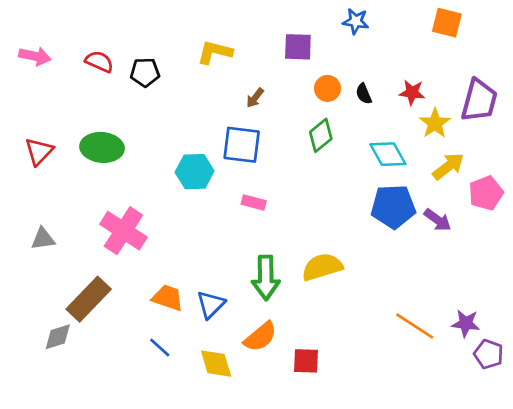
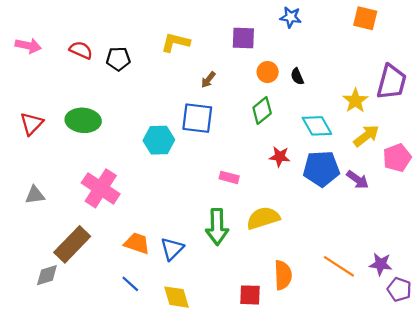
red star: (412, 92) -> (280, 157), moved
pink rectangle: (254, 202) -> (229, 177), moved
orange semicircle: (260, 337) -> (283, 275), moved, turned -52

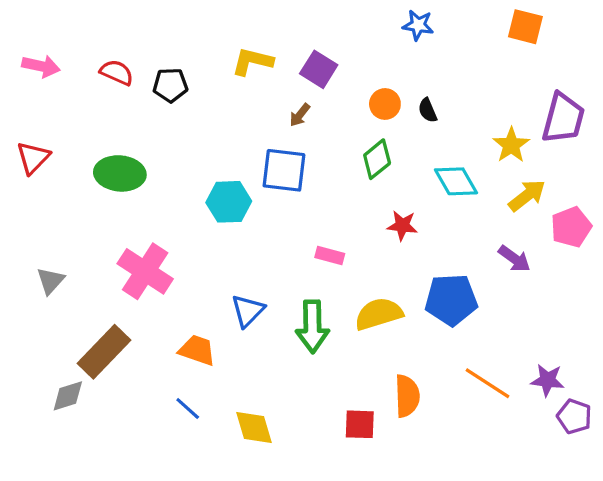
purple square: (243, 38) -> (319, 69), moved, turned 30
red triangle: (32, 124) -> (33, 158), moved
blue pentagon: (321, 169) -> (451, 300), moved
gray triangle: (35, 195) -> (50, 281), turned -40
blue triangle: (172, 249) -> (248, 311), moved

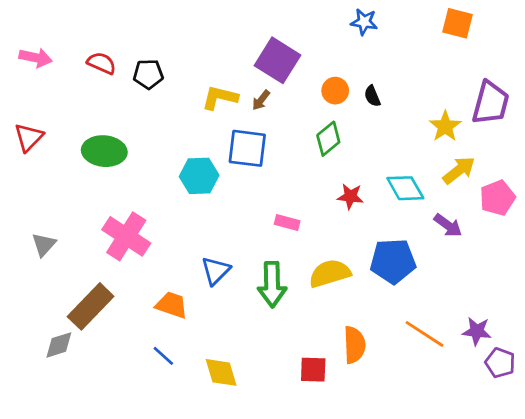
yellow L-shape: (252, 61) -> (220, 97), moved
purple square: (319, 69) -> (277, 60), size x1.4
cyan diamond: (456, 181) -> (405, 188), moved

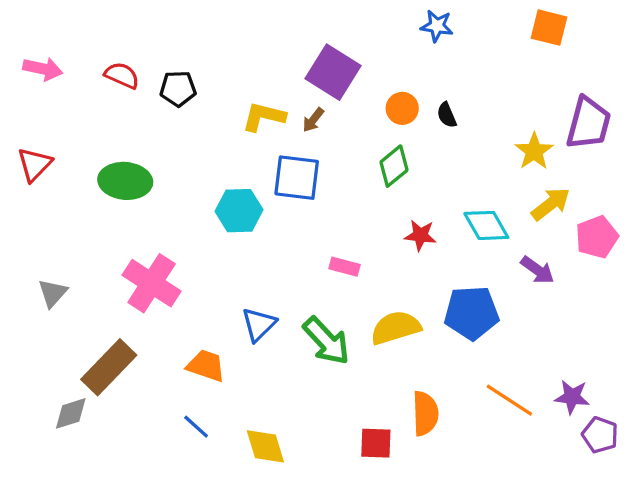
green arrow: (272, 284) -> (326, 341), turned -42

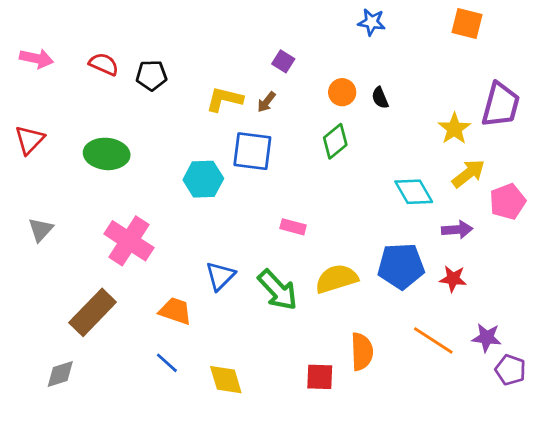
purple square: (333, 72) -> (283, 61), size x0.5
red star: (420, 235) -> (453, 279), moved
purple arrow: (537, 270) -> (457, 230), turned -40
gray triangle: (53, 293) -> (41, 230), moved
gray diamond: (71, 413) -> (60, 374), moved

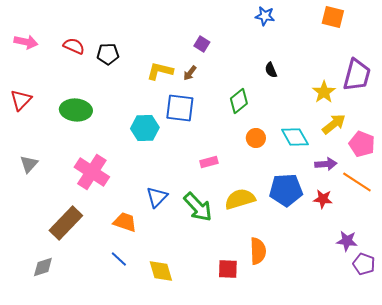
orange circle: (342, 92) -> (256, 138), moved
pink pentagon: (508, 202) -> (362, 144), turned -30
pink rectangle: (293, 227) -> (209, 162), turned -30
orange line: (433, 340) -> (357, 182), moved

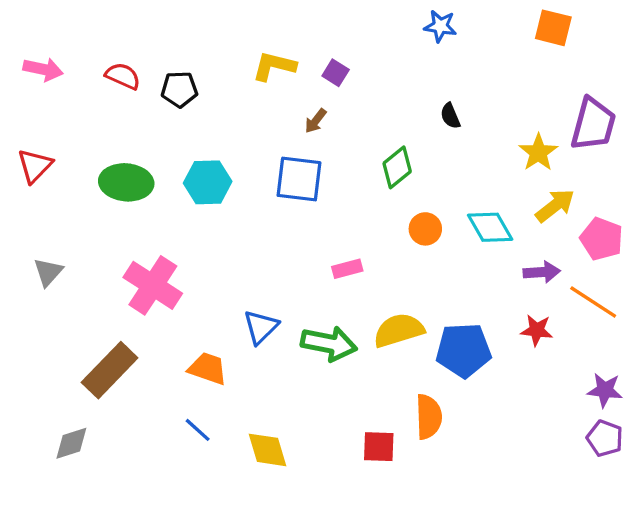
yellow L-shape: (160, 71) -> (274, 66), moved
cyan hexagon: (145, 128) -> (208, 182), moved
blue pentagon: (286, 190) -> (464, 350), moved
green arrow: (198, 207) -> (329, 344), turned -36
purple star: (347, 241) -> (605, 390), moved

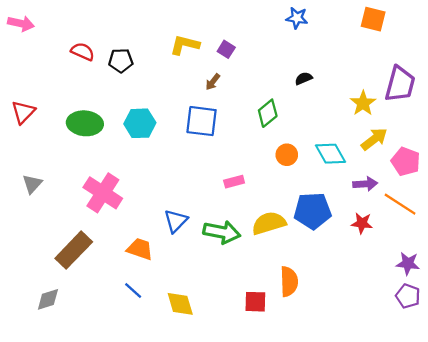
pink arrow: (43, 69) -> (21, 24), moved
black semicircle: (450, 116) -> (304, 78), turned 90
blue pentagon: (464, 350) -> (313, 211), moved

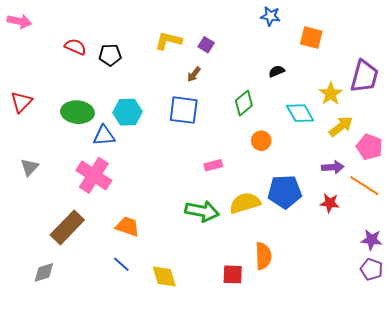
orange square: (373, 19) -> (311, 38), moved
cyan diamond: (331, 154) -> (300, 113), moved
blue triangle: (176, 221) -> (104, 136), moved, turned 40

